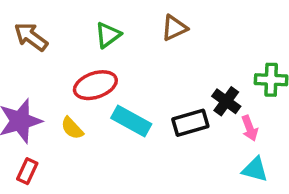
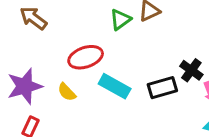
green triangle: (108, 35) -> (120, 20), moved

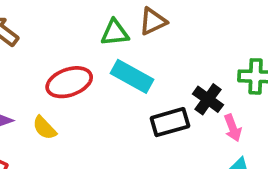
green triangle: (120, 20) -> (115, 33), turned 30
cyan rectangle: (115, 86) -> (132, 76), moved

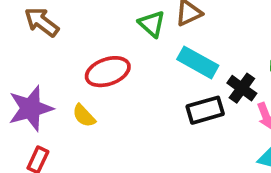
green triangle: (115, 33) -> (152, 24), turned 48
cyan rectangle: (132, 76) -> (198, 62), moved

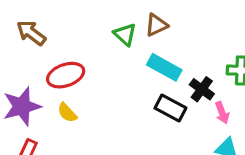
red ellipse: (108, 72) -> (66, 75), moved
black rectangle: (205, 110) -> (170, 108), turned 44

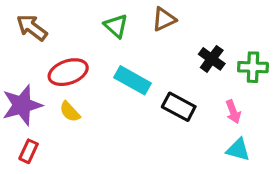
green triangle: (125, 34) -> (116, 26), moved
cyan rectangle: (164, 67) -> (133, 80), moved
black cross: (202, 89) -> (212, 59), moved

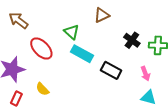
green triangle: (116, 26) -> (72, 32), moved
red ellipse: (68, 72) -> (41, 49), turned 65
yellow semicircle: (70, 112) -> (42, 89), moved

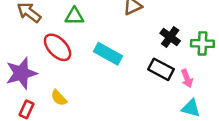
green triangle: (72, 32) -> (74, 16), moved, turned -42
black rectangle: (111, 70) -> (161, 69), moved

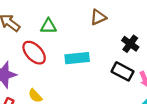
cyan rectangle: (108, 54) -> (77, 58), turned -35

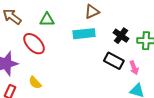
cyan rectangle: (77, 58) -> (84, 34), moved

